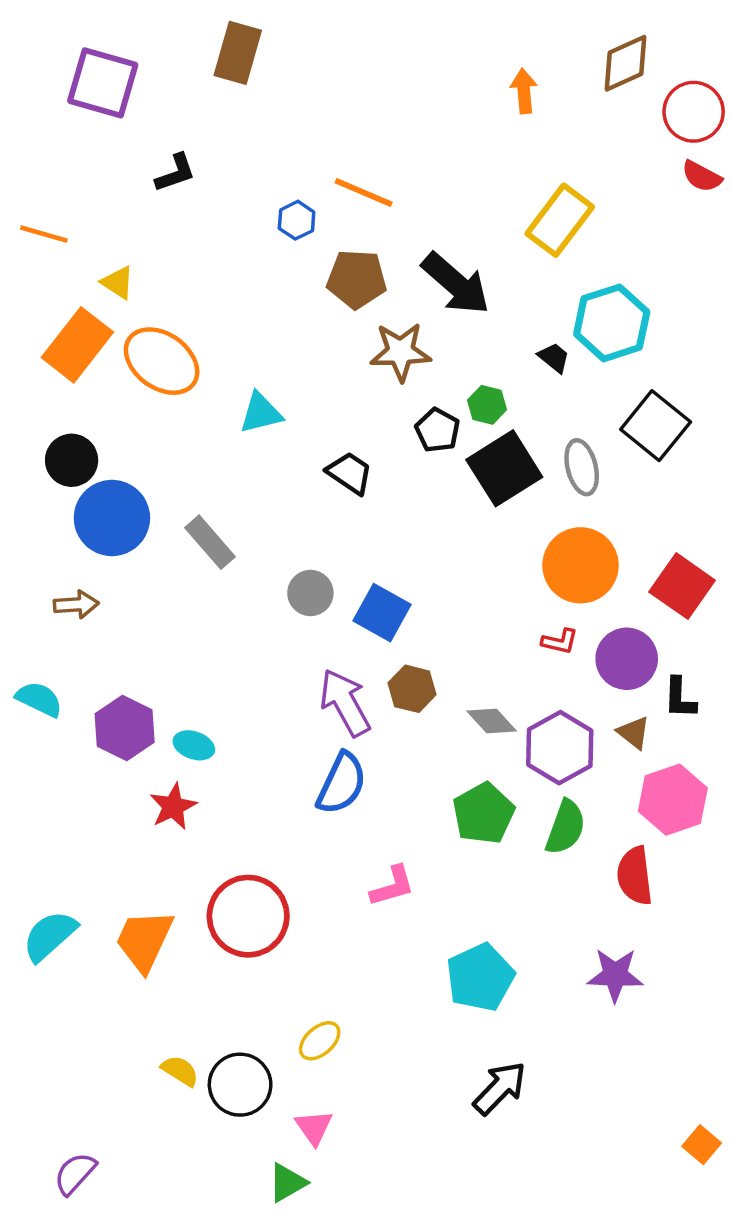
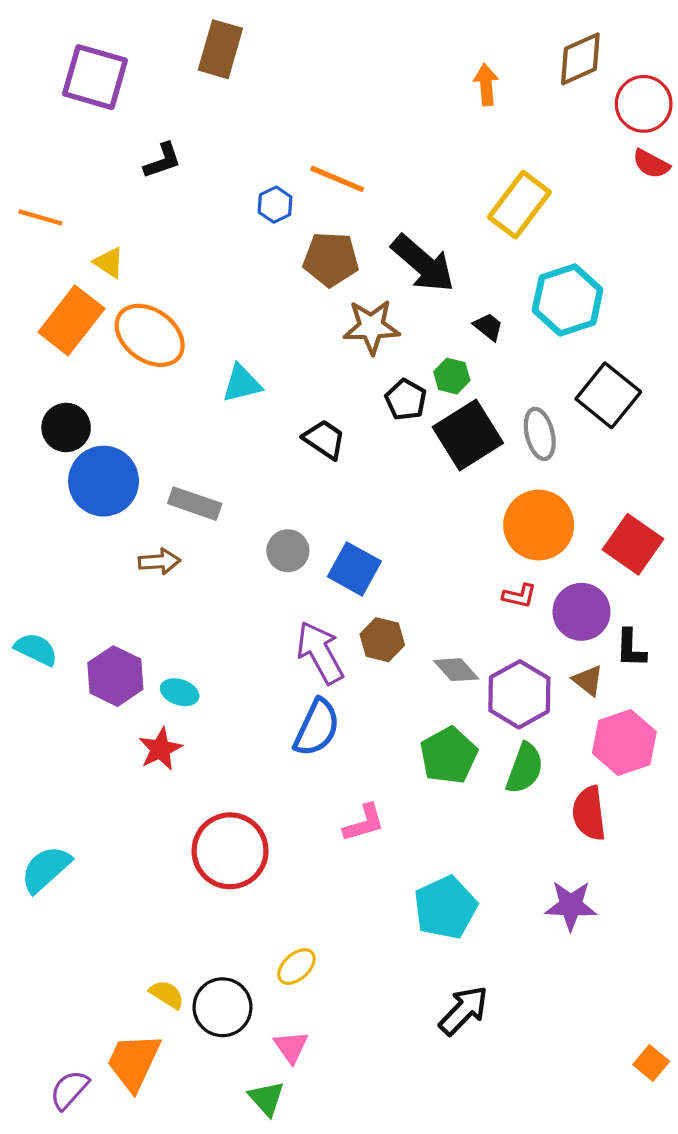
black trapezoid: (554, 358) -> (488, 327), moved
gray rectangle: (210, 542) -> (195, 504), turned -30
brown arrow: (76, 605) -> (159, 561), moved
orange trapezoid: (144, 940) -> (134, 1062), moved
green triangle: (287, 1183) -> (266, 1098), turned -42

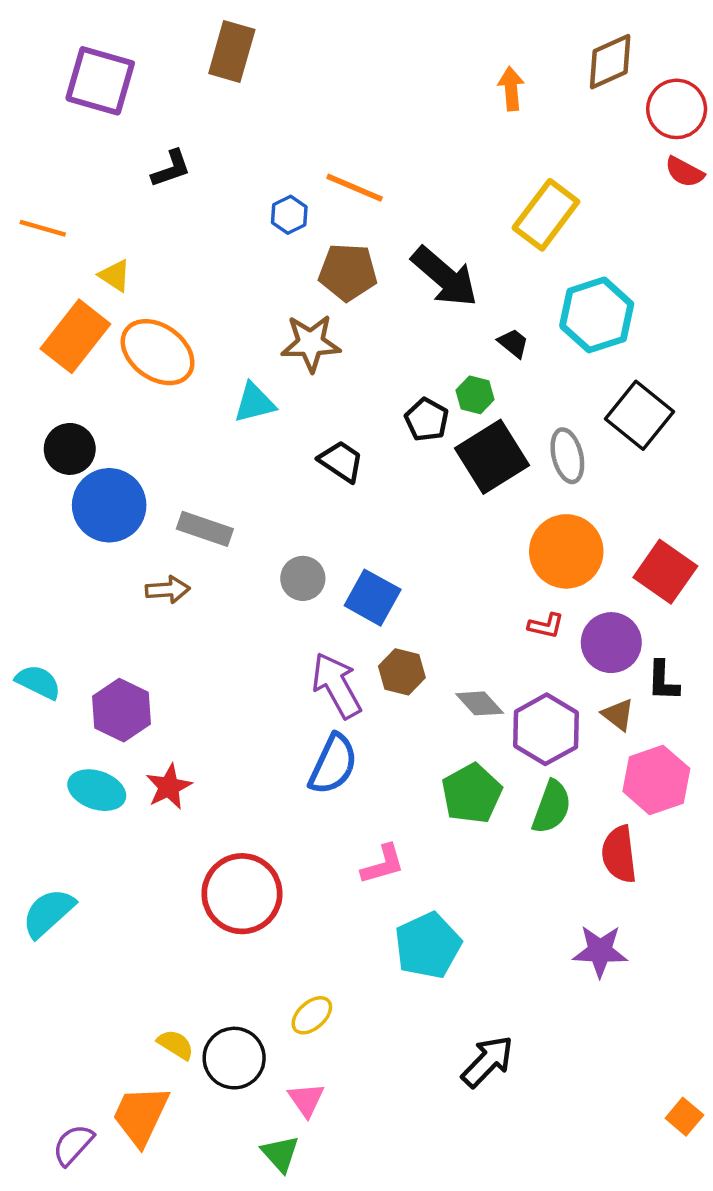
brown star: (371, 327) -> (311, 343), moved
cyan ellipse: (180, 692) -> (97, 790), moved, size x1.4
cyan pentagon: (445, 908) -> (428, 945), moved

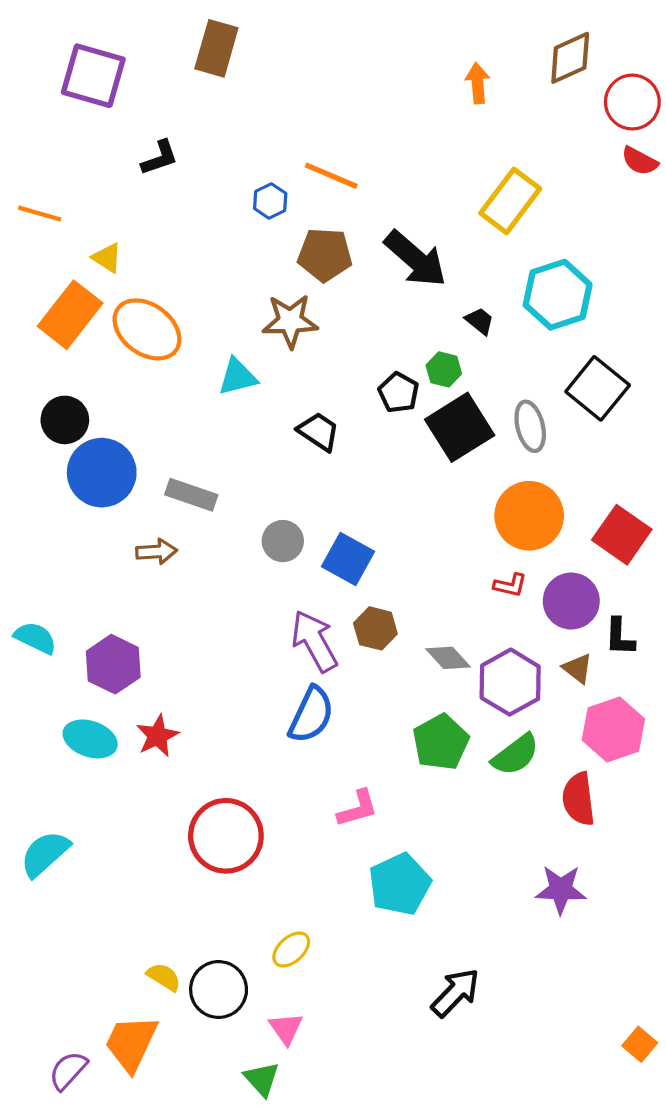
green semicircle: (552, 807) -> (515, 755), turned 33

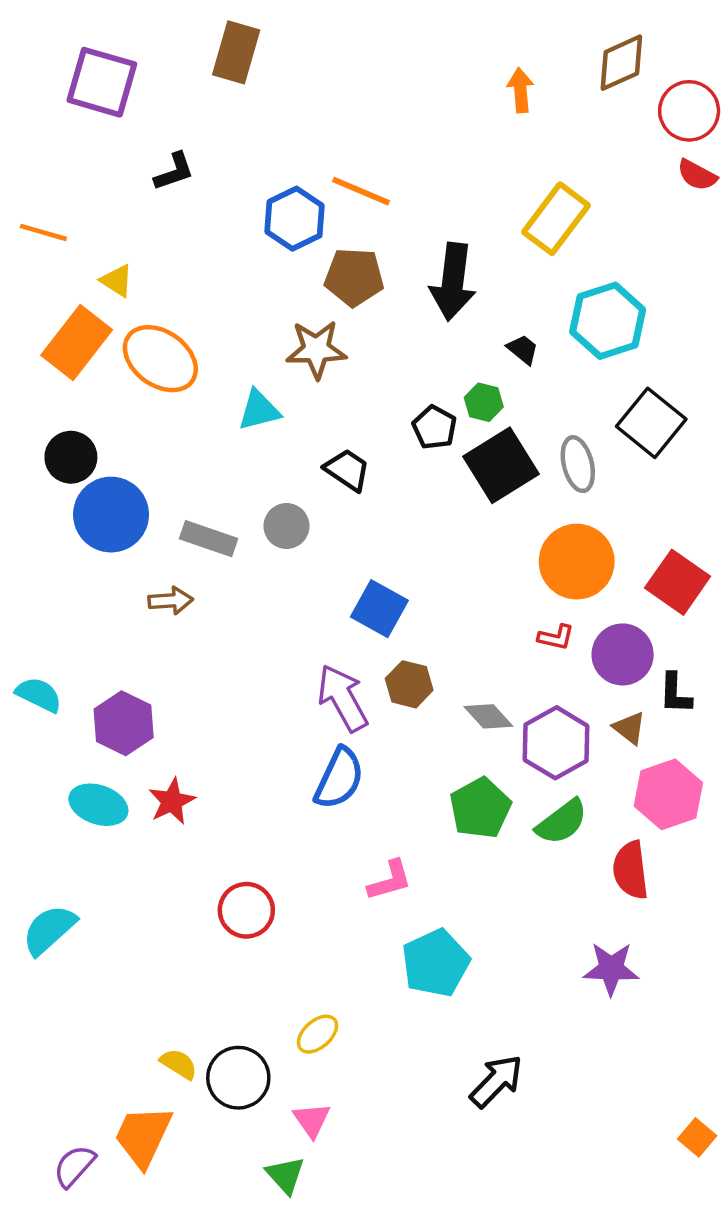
blue hexagon: (270, 201) -> (295, 219), size x1.6
black arrow: (415, 259) -> (453, 282), turned 56
gray circle: (283, 541) -> (287, 526), moved
red circle: (226, 836) -> (246, 910), size x0.7

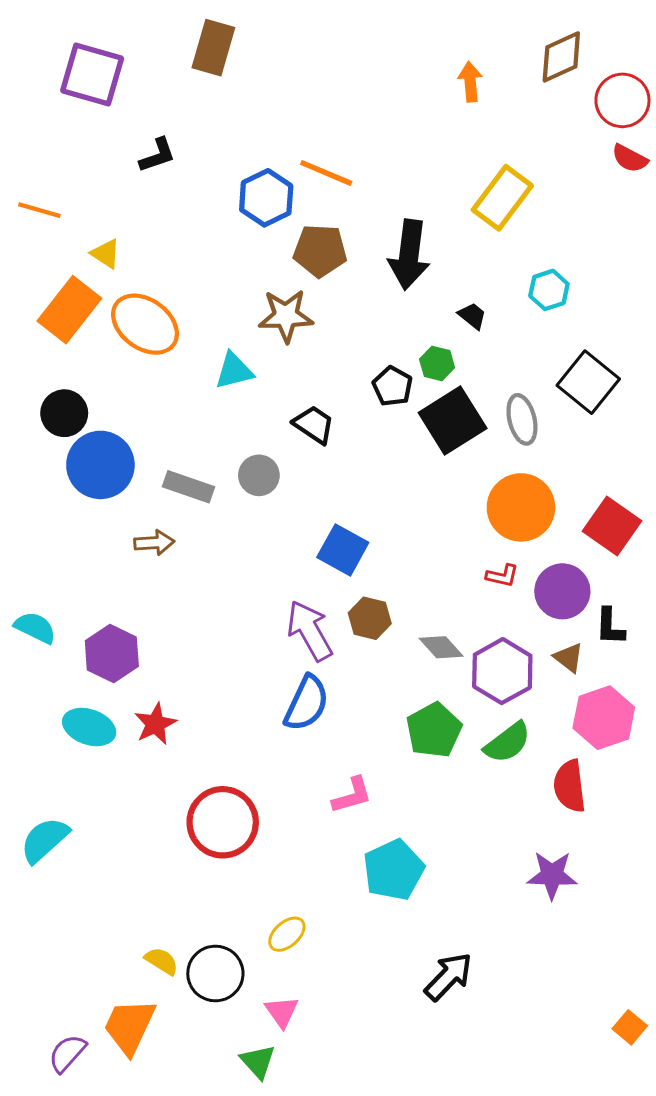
cyan hexagon: (608, 321) -> (549, 290), size x0.6
red circle: (246, 910) -> (223, 822), size x1.4

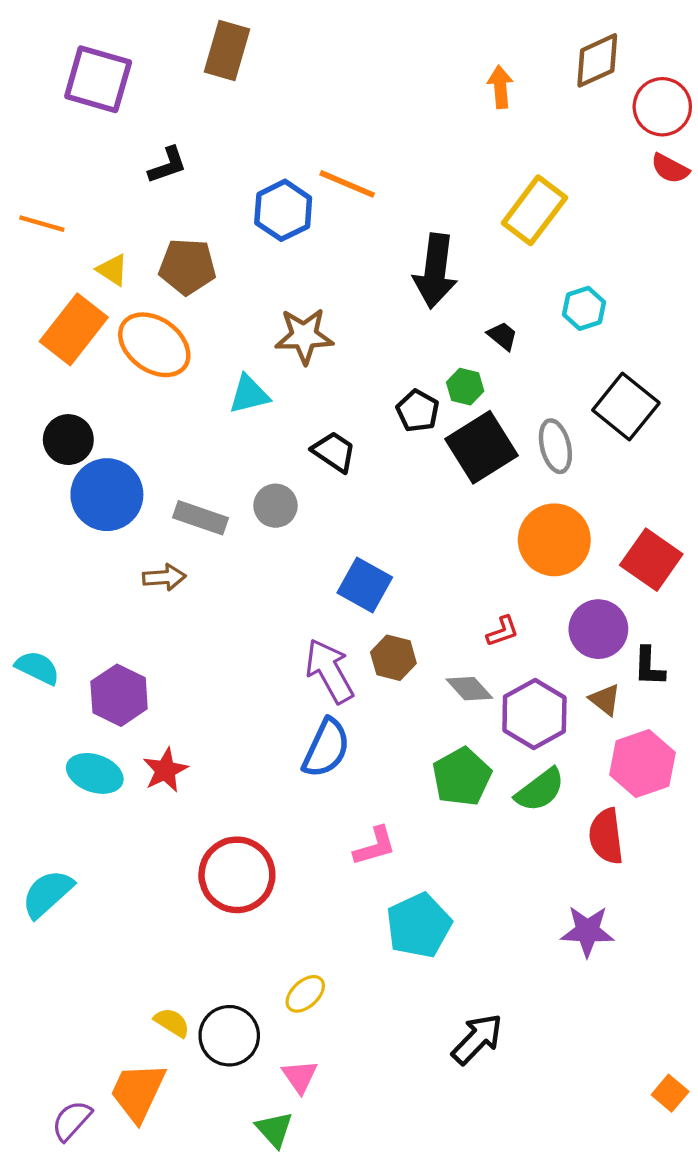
brown pentagon: (320, 251) -> (187, 267), moved
red L-shape: (502, 576) -> (503, 631), moved, turned -32

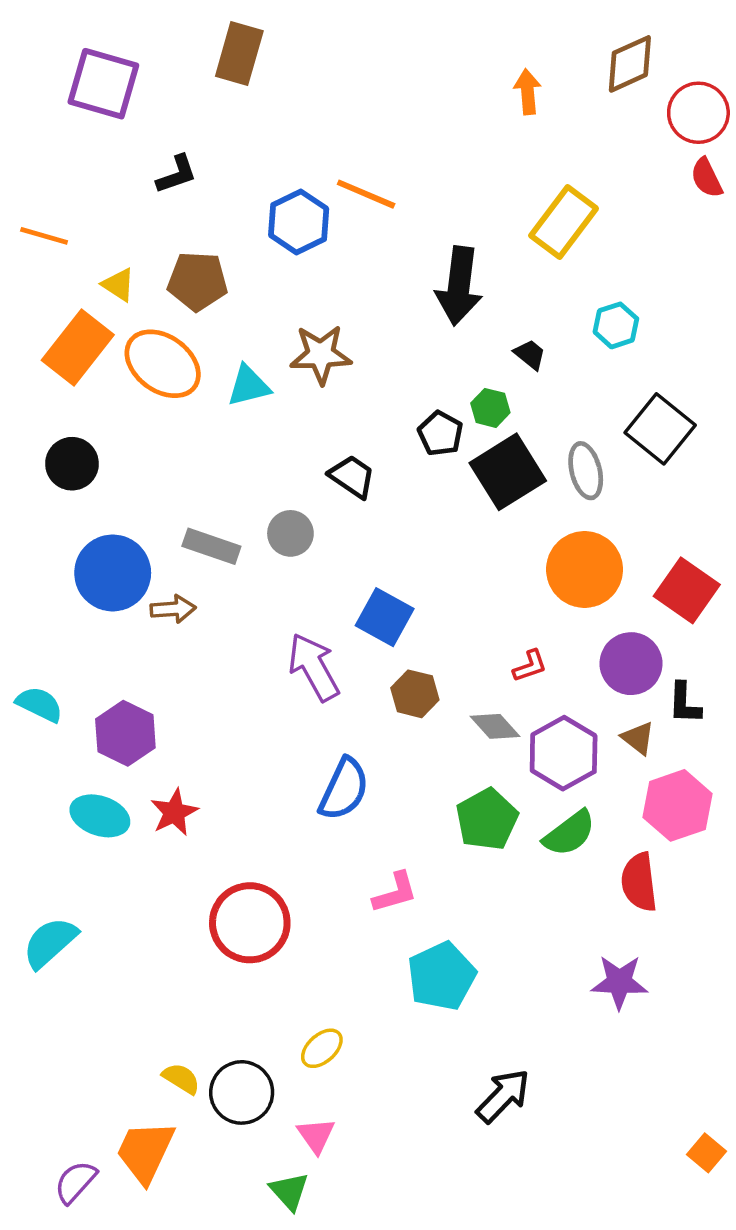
red semicircle: (670, 168) -> (707, 178), turned 36
cyan triangle: (249, 394) -> (249, 386), moved
blue circle: (107, 495) -> (113, 573), moved
purple arrow: (329, 671) -> (314, 667), moved

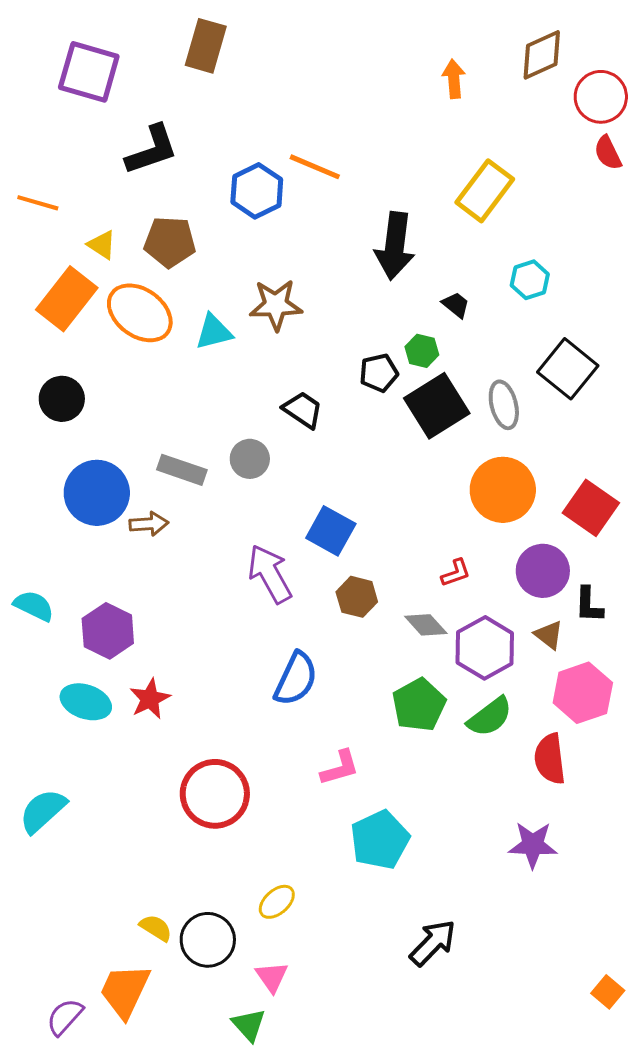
black L-shape: (177, 174) -> (152, 150), size x1.5
black pentagon: (440, 433) -> (379, 373), turned 30

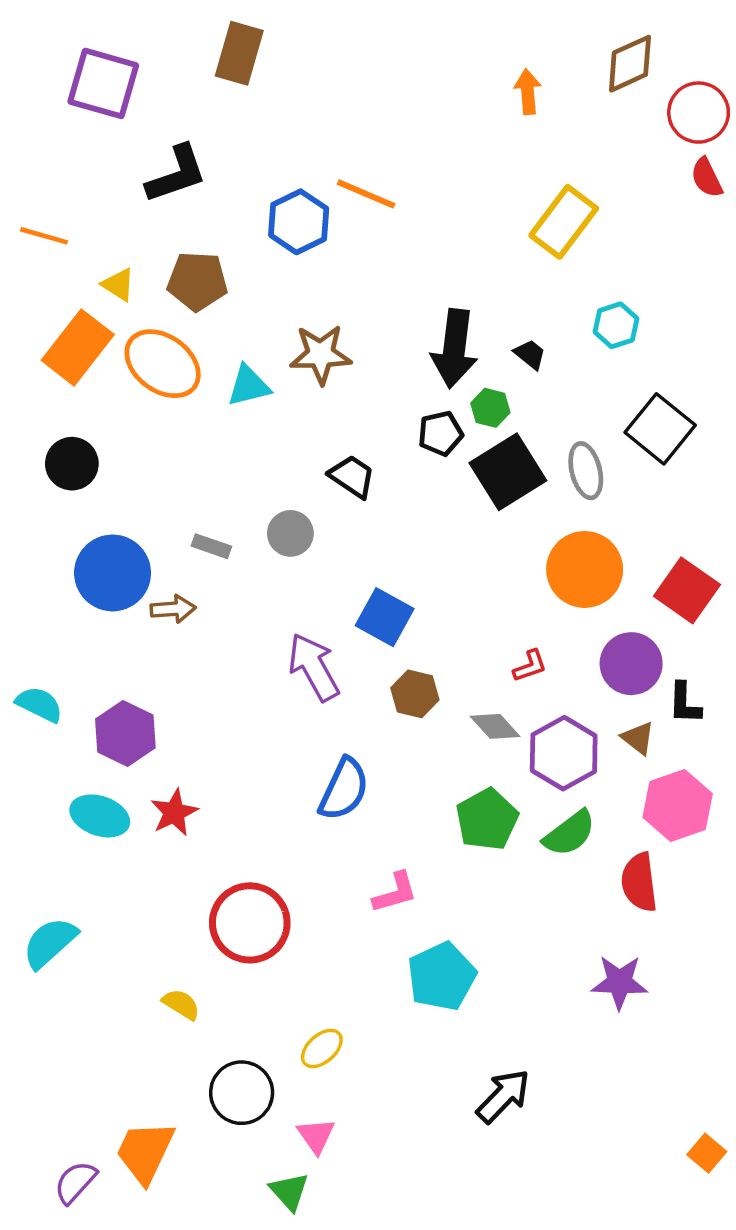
black arrow: (395, 246) -> (454, 349), moved
gray rectangle: (182, 470) -> (211, 546), size x0.7
yellow semicircle: (156, 928) -> (181, 1004), moved

